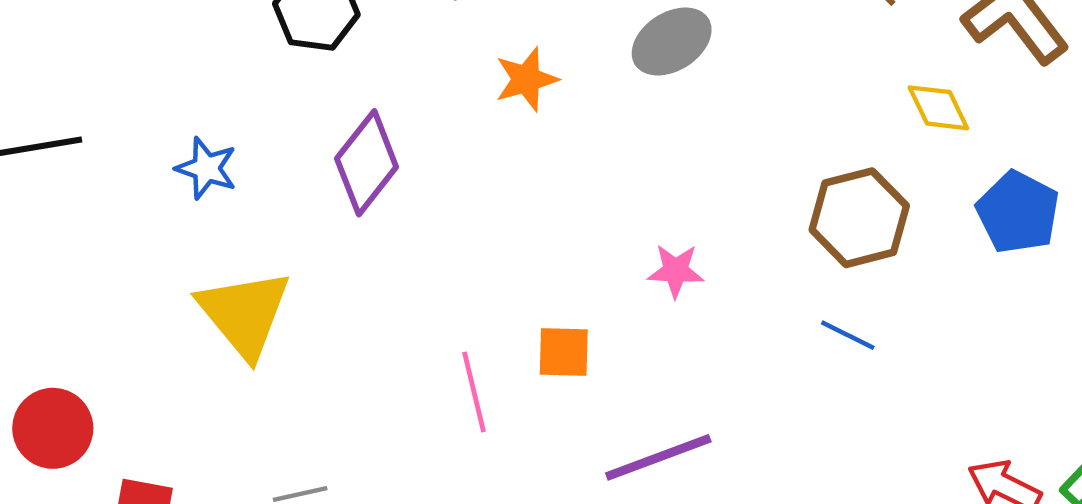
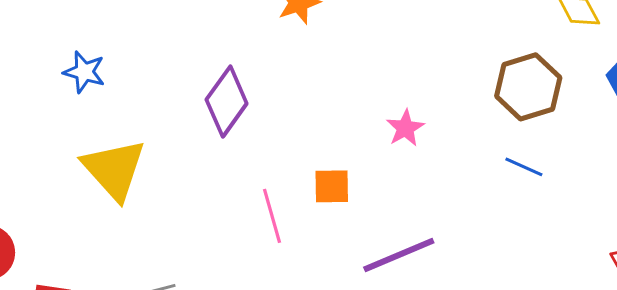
purple diamond: (367, 163) -> (227, 102), moved
pink star: (676, 271) -> (405, 128), turned -30

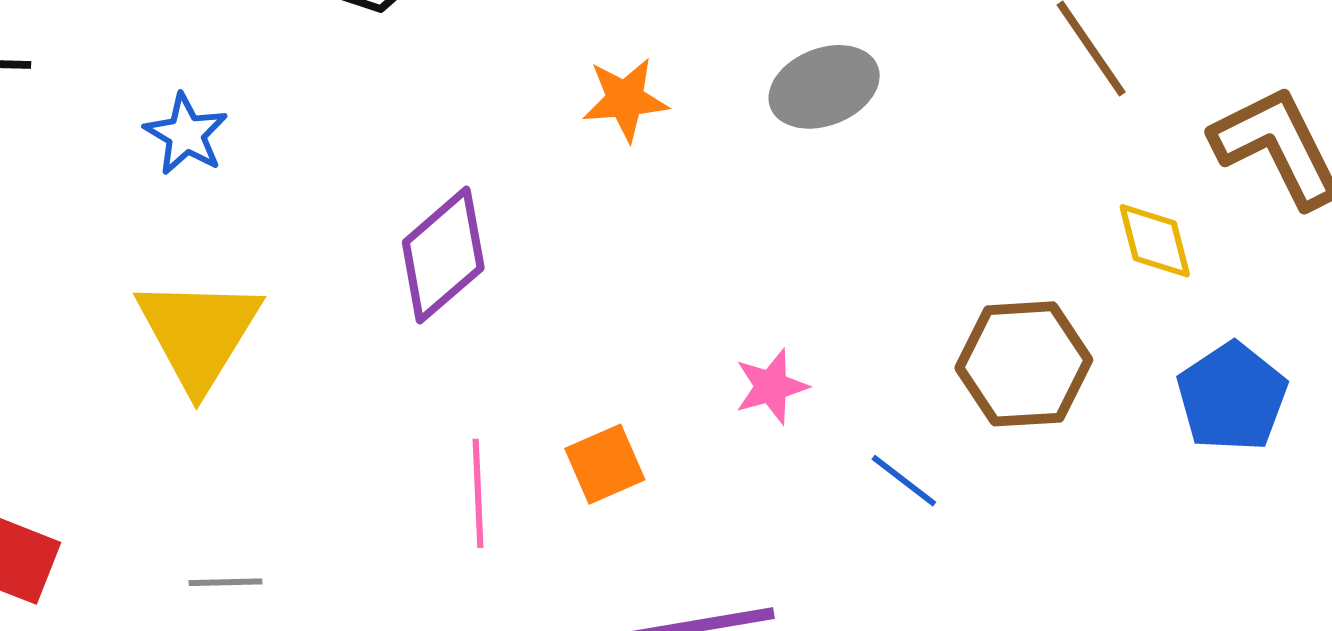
blue line: (524, 167) -> (904, 481), moved
orange square: (332, 186) -> (605, 464), turned -36

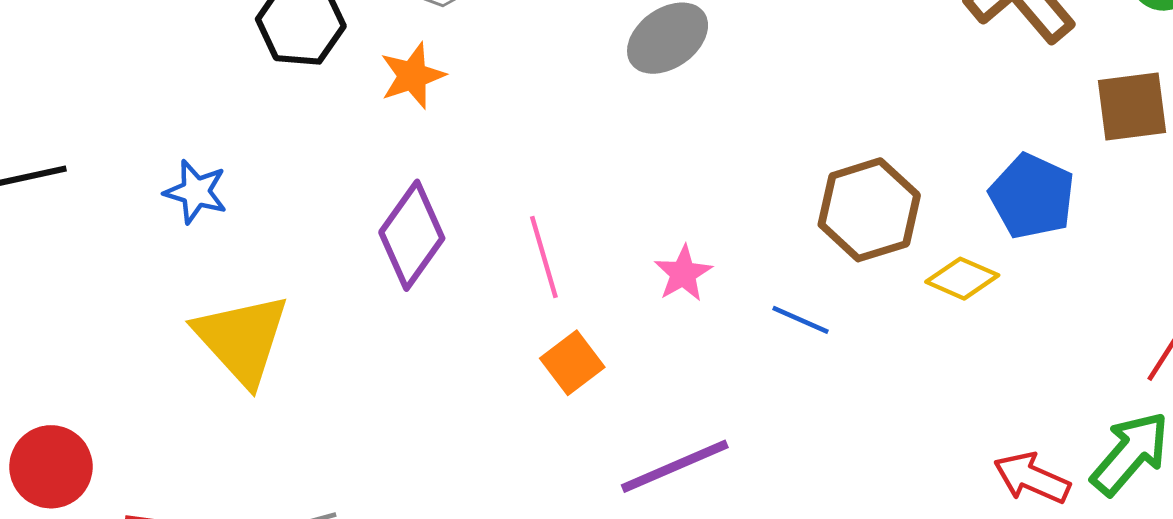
orange star: (625, 99) -> (413, 76), moved
yellow diamond: (1155, 241) -> (962, 279), moved, turned -38
pink line: (478, 493) -> (544, 257), moved

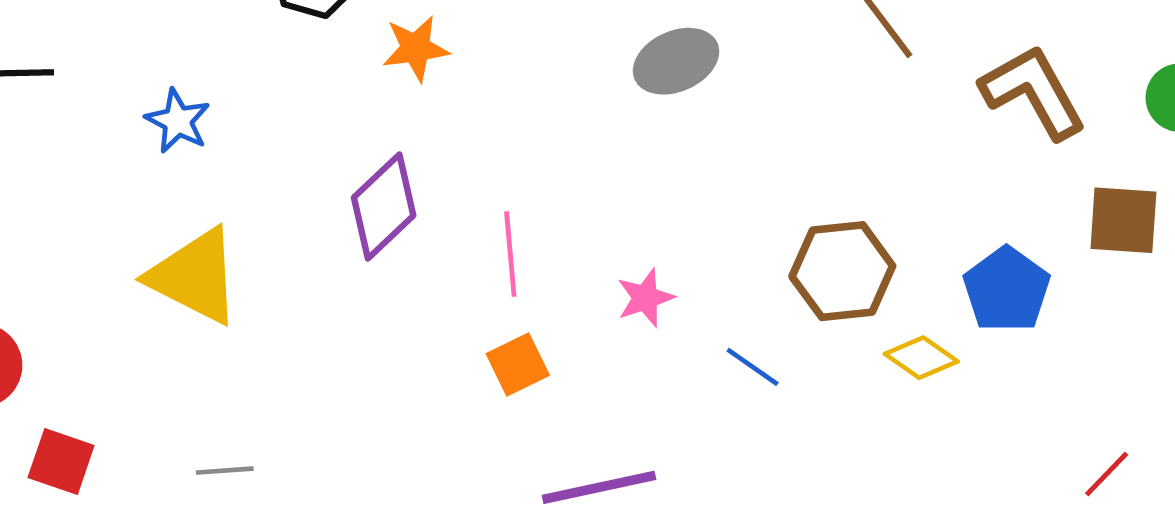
yellow triangle: (242, 339) -> (195, 276), turned -32

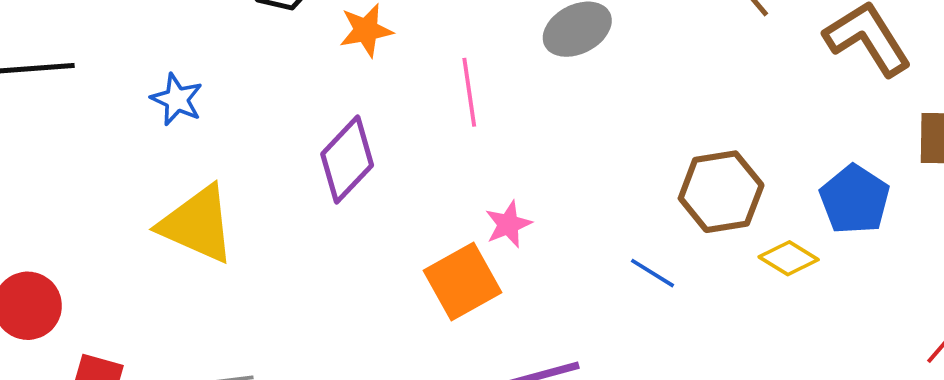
pink line: (510, 254) -> (469, 92), moved
pink star: (645, 298) -> (508, 224), moved
orange square: (518, 365) -> (463, 282), size x1.5

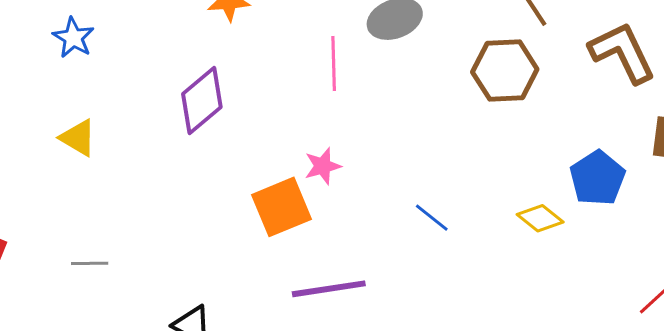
pink line: (469, 92) -> (334, 64), moved
brown hexagon: (721, 192) -> (505, 71), moved
yellow triangle: (197, 224) -> (78, 138), size x0.6

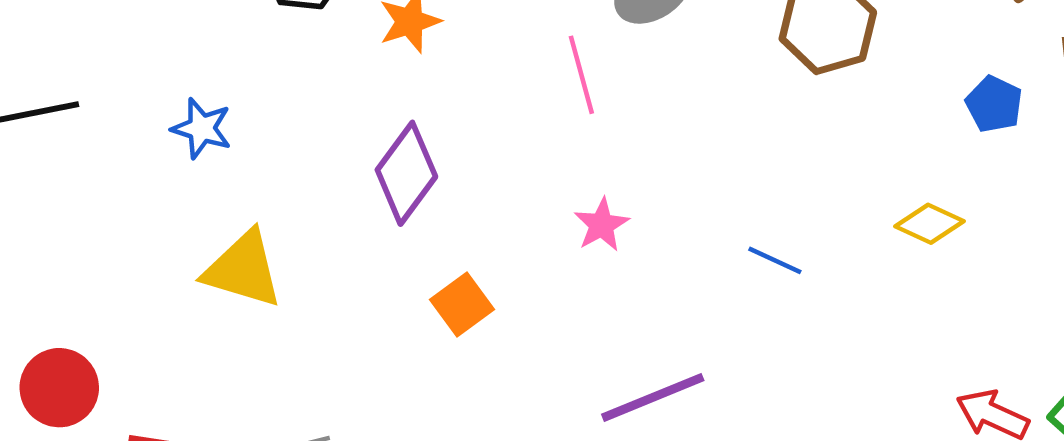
yellow triangle: (78, 138) -> (243, 269), size x1.5
blue pentagon: (597, 178) -> (994, 104), moved, size x0.7
orange square: (282, 207) -> (462, 304), moved, size x0.7

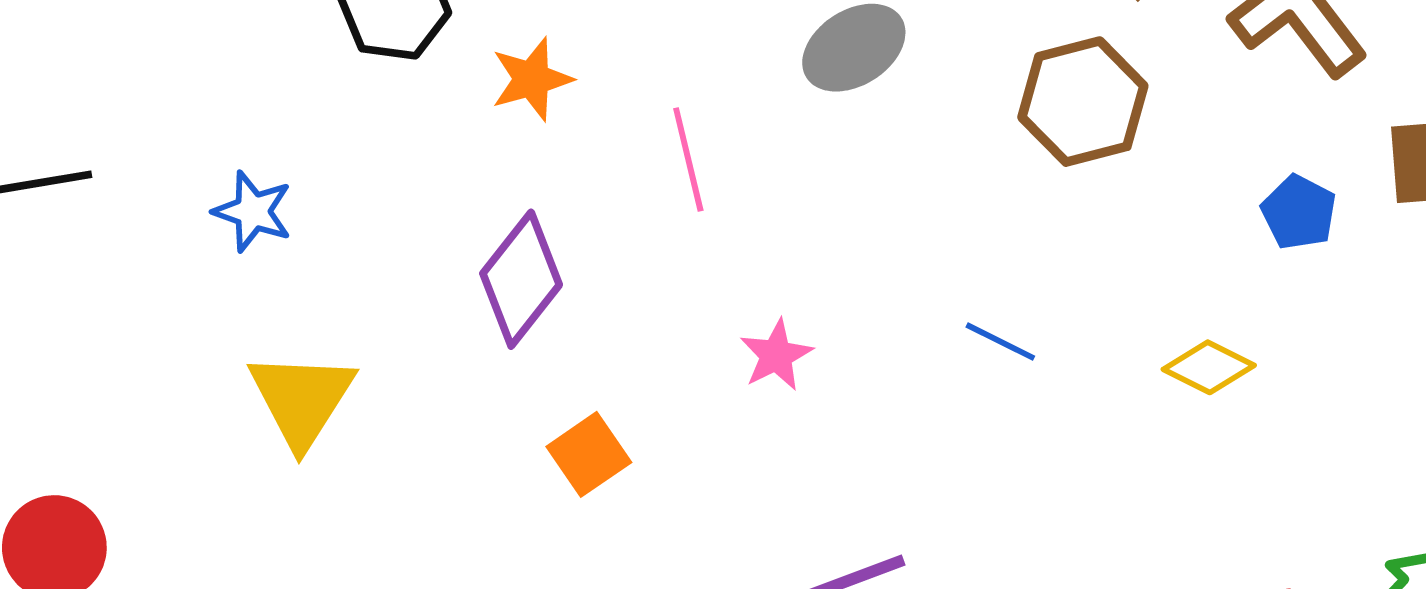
pink line: (581, 75) -> (688, 159), moved
blue line: (775, 260) -> (1000, 342), moved
yellow triangle: (243, 269) -> (302, 399), turned 44

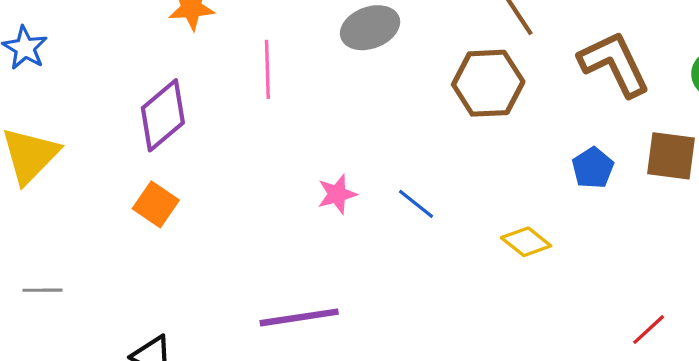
pink star: (776, 355) -> (337, 194), moved
orange square: (589, 454) -> (156, 204), moved, turned -33

